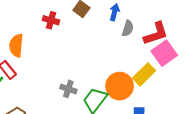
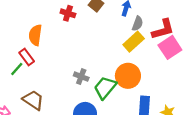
yellow rectangle: (144, 74) -> (134, 42), moved

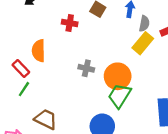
red rectangle: (27, 57) -> (21, 69), moved
orange circle: (128, 76) -> (118, 76), moved
gray cross: (81, 77) -> (86, 68), moved

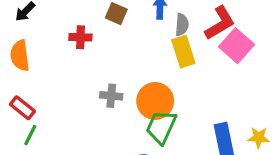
yellow rectangle: (143, 43) -> (183, 52), turned -50
orange semicircle: (39, 51) -> (20, 56), moved

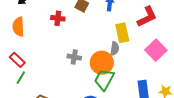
gray semicircle: (182, 25) -> (115, 49), moved
pink square: (236, 46) -> (156, 50), moved

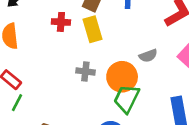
yellow rectangle: (122, 33) -> (93, 29), moved
gray semicircle: (115, 49) -> (148, 56), moved, turned 64

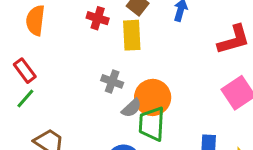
gray semicircle: (148, 56) -> (131, 108), moved, turned -36
green trapezoid: (127, 99) -> (152, 124), turned -36

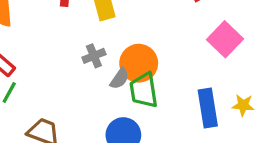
gray cross: (112, 81) -> (94, 56), turned -30

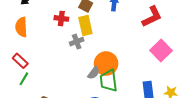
gray cross: (94, 56) -> (77, 42), moved

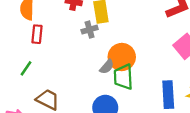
red rectangle: (20, 61) -> (37, 34), moved, turned 49

